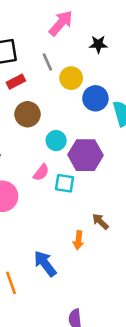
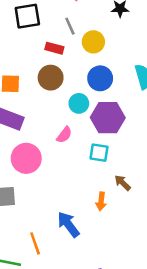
red rectangle: (16, 82) -> (54, 48), moved, turned 42
blue circle: (95, 98) -> (100, 78), moved
cyan square: (65, 183) -> (99, 153), moved

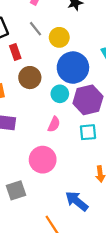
red rectangle: (54, 48) -> (15, 52), moved, turned 70
blue circle: (100, 78) -> (73, 68), size x1.4
pink circle: (26, 158) -> (43, 160), moved

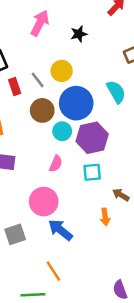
gray line: (36, 29) -> (38, 80), moved
brown circle: (30, 78) -> (42, 110), moved
blue arrow: (77, 201) -> (60, 230), moved

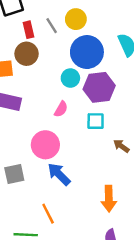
brown circle: (42, 110) -> (27, 54), moved
orange arrow: (105, 217) -> (109, 199), moved, size x1.5

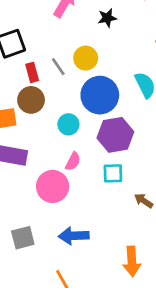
cyan circle: (70, 78) -> (68, 124), moved
pink circle: (45, 145) -> (53, 186), moved
blue arrow: (59, 174) -> (74, 236), turned -45

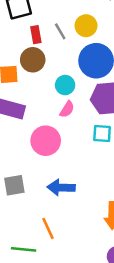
pink semicircle: (73, 161) -> (67, 109), moved

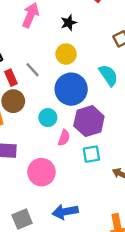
yellow circle: (86, 26) -> (66, 54), moved
pink semicircle: (67, 109) -> (64, 138), moved

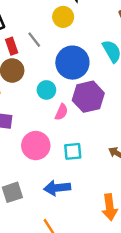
yellow circle: (66, 54) -> (63, 17), moved
cyan square: (91, 154) -> (73, 151), moved

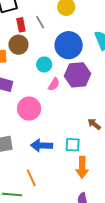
cyan square: (73, 151) -> (73, 145), moved

